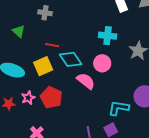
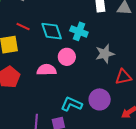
cyan diamond: (71, 59) -> (52, 31), moved
pink semicircle: (86, 81) -> (47, 70), turned -54

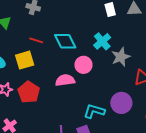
cyan cross: (79, 31) -> (102, 41), moved, turned 36

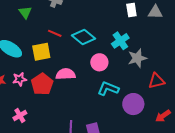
cyan diamond: (65, 41) -> (84, 37), turned -30
pink semicircle: (65, 80) -> (66, 74), moved
cyan L-shape: (94, 111) -> (108, 89), moved

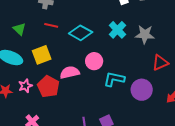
green triangle: (25, 12) -> (19, 29), moved
red line: (55, 33) -> (51, 25), moved
gray star: (137, 58) -> (145, 34), moved, turned 30
pink circle: (99, 62) -> (94, 61), moved

